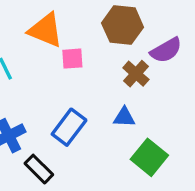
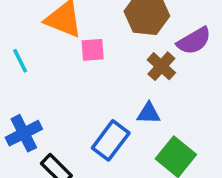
blue rectangle: (69, 127) -> (111, 140), moved

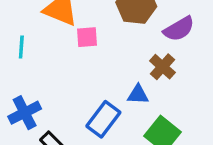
cyan line: (20, 61) -> (21, 47), turned 30
brown cross: (161, 66) -> (163, 67), moved

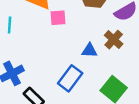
blue triangle: (138, 95) -> (89, 50), moved

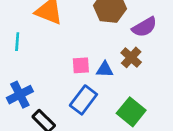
pink square: (58, 18) -> (81, 65), moved

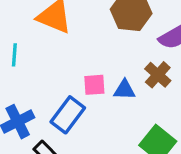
blue rectangle: (83, 100) -> (68, 115), moved

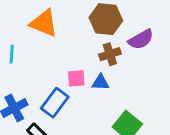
brown cross: (158, 75) -> (110, 54), moved, turned 30

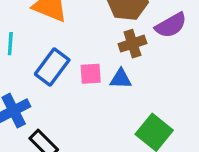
blue rectangle: (55, 103) -> (52, 67), moved

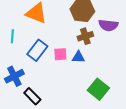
purple semicircle: (171, 25) -> (108, 25), turned 36

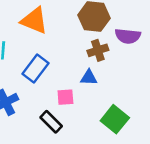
pink square: (60, 54) -> (65, 97), moved
black rectangle: (32, 96) -> (51, 122), moved

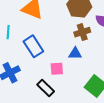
blue rectangle: (36, 69) -> (33, 46), turned -70

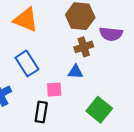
black rectangle: (46, 88) -> (41, 112), turned 54

